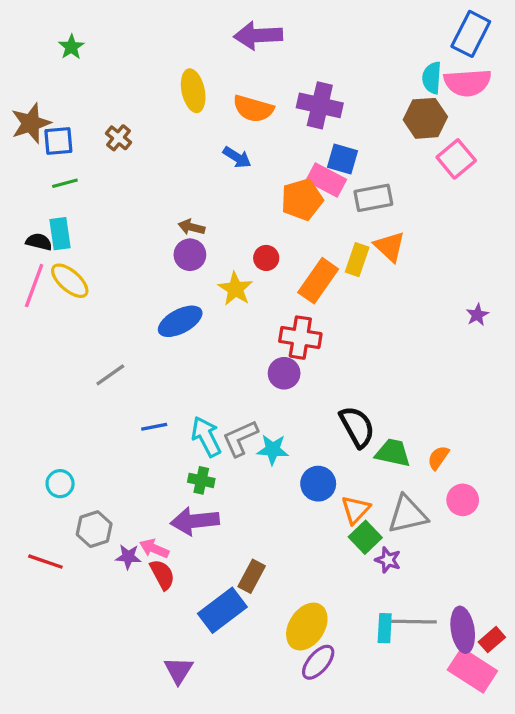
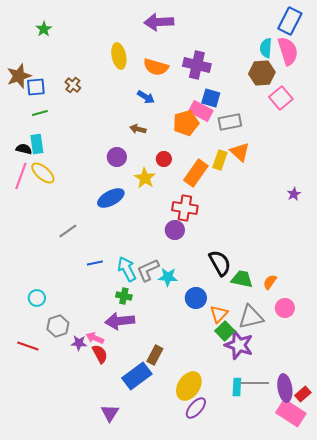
pink semicircle: (468, 83) -> (288, 51), turned -104
brown arrow: (192, 227) -> (138, 129), moved
purple star: (388, 560) -> (239, 345), size x1.8

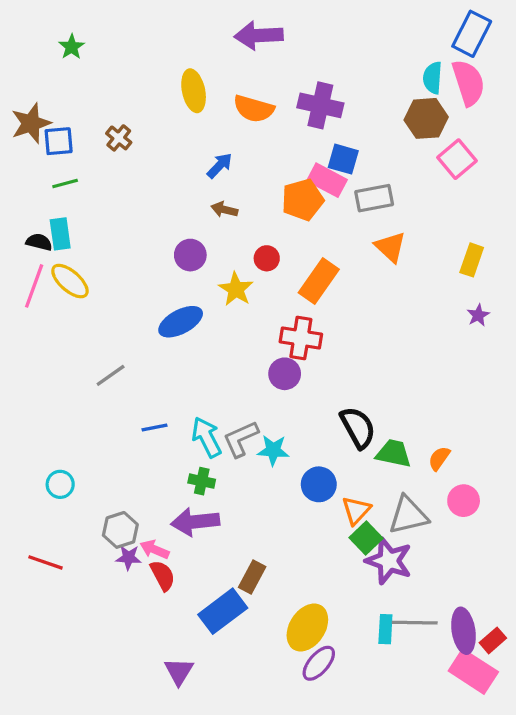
blue arrow: (146, 97) -> (220, 166), moved, turned -78
yellow rectangle: (220, 160) -> (472, 260), moved
gray hexagon: (58, 326) -> (120, 530), moved

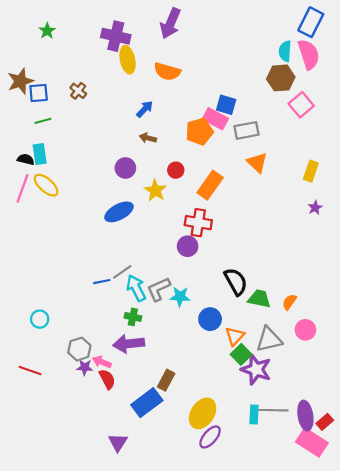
purple arrow: (259, 35) -> (170, 23), turned -64
purple cross: (320, 105) -> (116, 36), moved
gray line: (111, 375) -> (122, 272), moved

